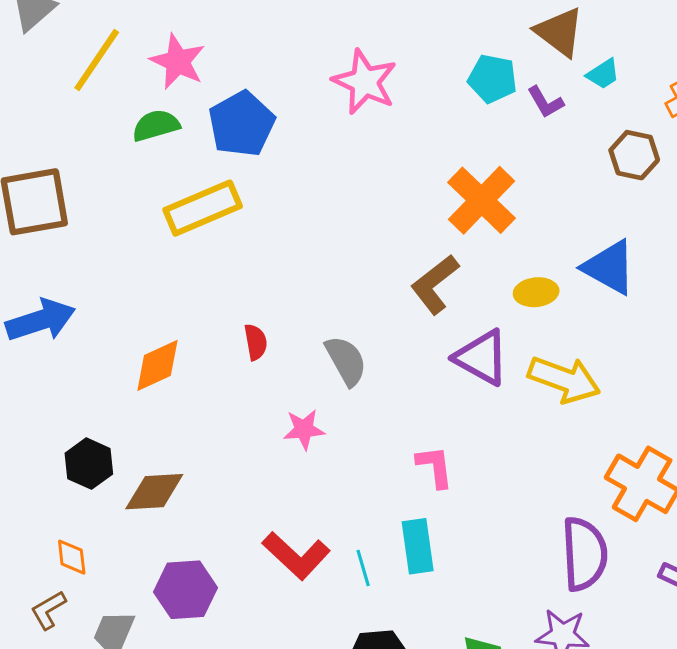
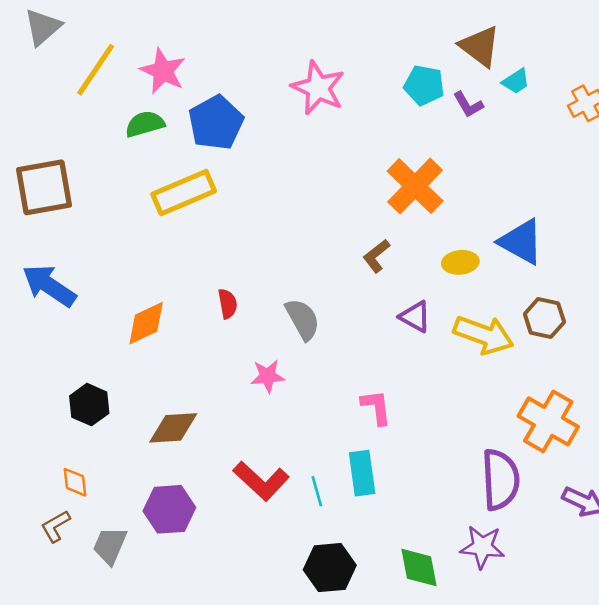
brown hexagon: (634, 155) -> (544, 318), moved
brown L-shape: (435, 284) -> (376, 256), size x0.7
blue arrow: (41, 320) -> (49, 286), turned -128
purple triangle: (482, 358) -> (415, 317), size x0.7
brown diamond: (154, 492) -> (173, 428), moved

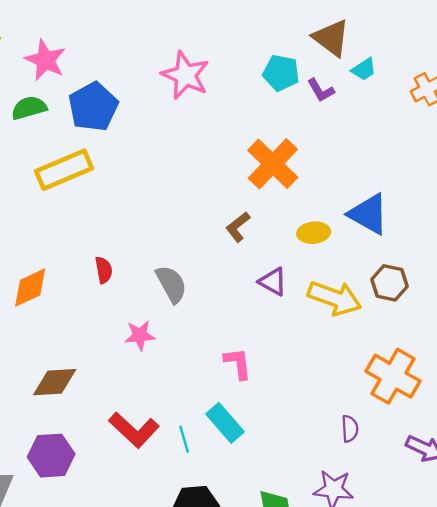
cyan rectangle: (362, 473) -> (225, 423), turned -33
purple semicircle: (500, 480) -> (350, 429), size x0.5

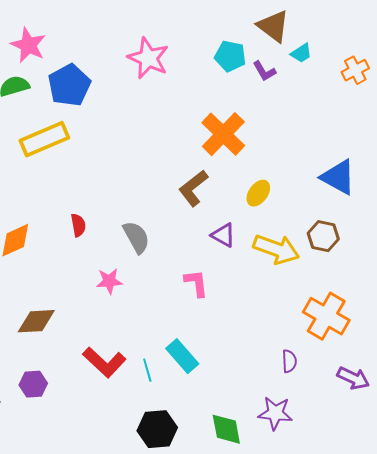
blue triangle: (369, 214) -> (338, 177), moved
brown L-shape: (238, 227) -> (193, 188), size x1.4
yellow ellipse: (314, 233) -> (258, 193), turned -48
pink L-shape: (238, 363) -> (196, 283), moved
purple hexagon: (51, 456) -> (33, 384), size x0.7

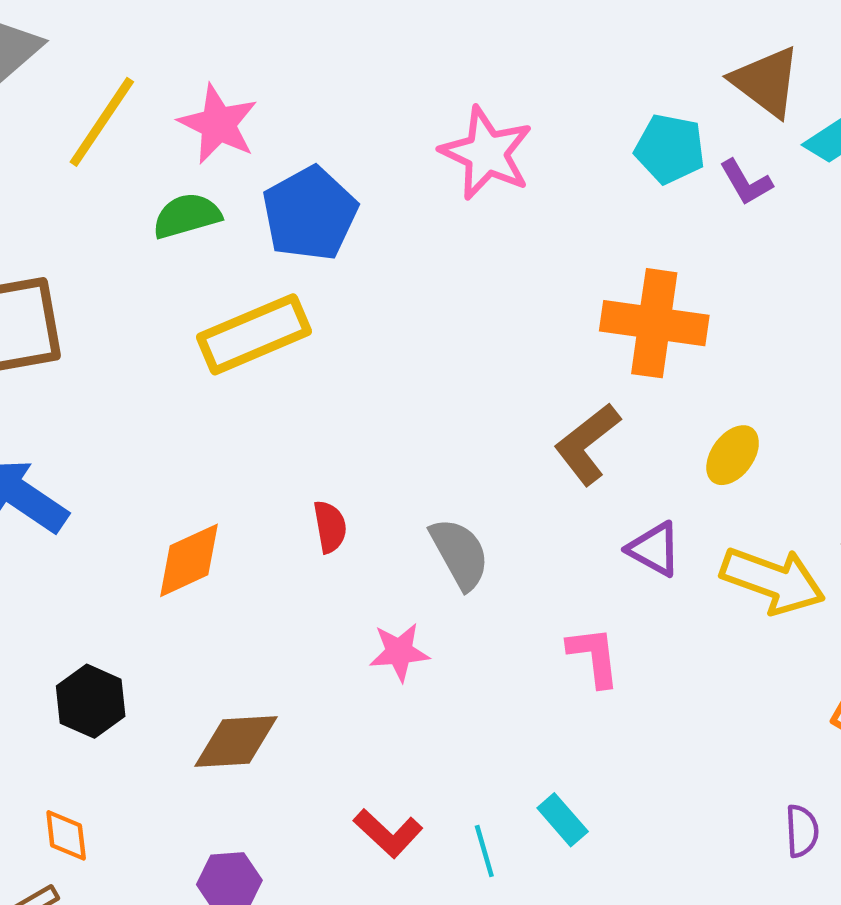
orange cross: (223, 134) -> (654, 323), turned -36
cyan rectangle: (182, 356) -> (563, 820), size x0.7
red L-shape: (104, 362) -> (388, 833), size x0.7

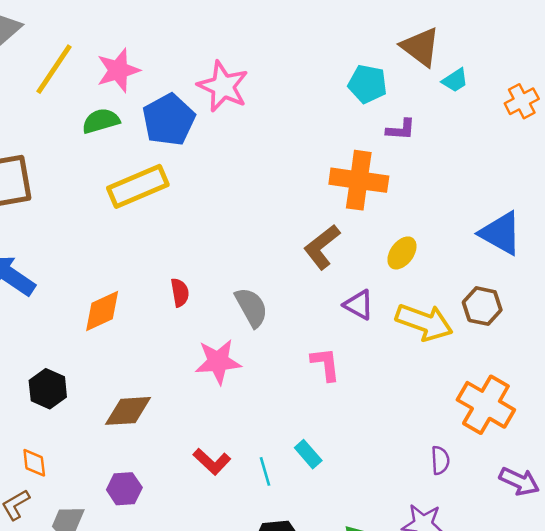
pink star: (218, 124) -> (118, 70), turned 30
pink star: (487, 153) -> (223, 86), moved
purple L-shape: (746, 182) -> (401, 130), moved, turned -56
pink star: (399, 652) -> (218, 362), size x1.4

